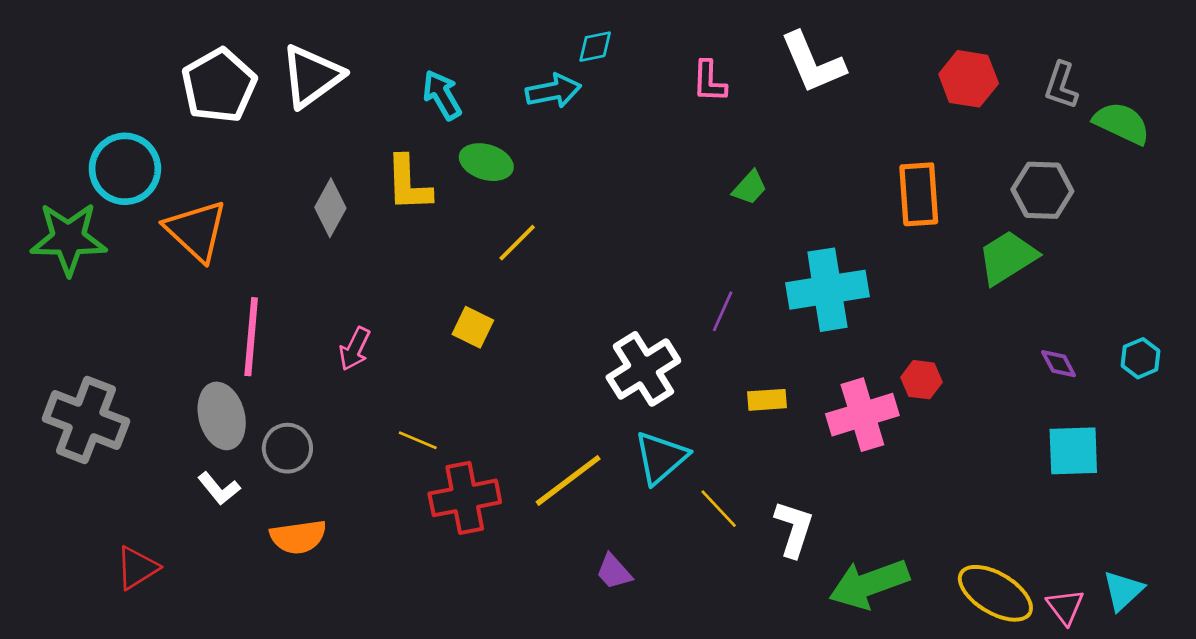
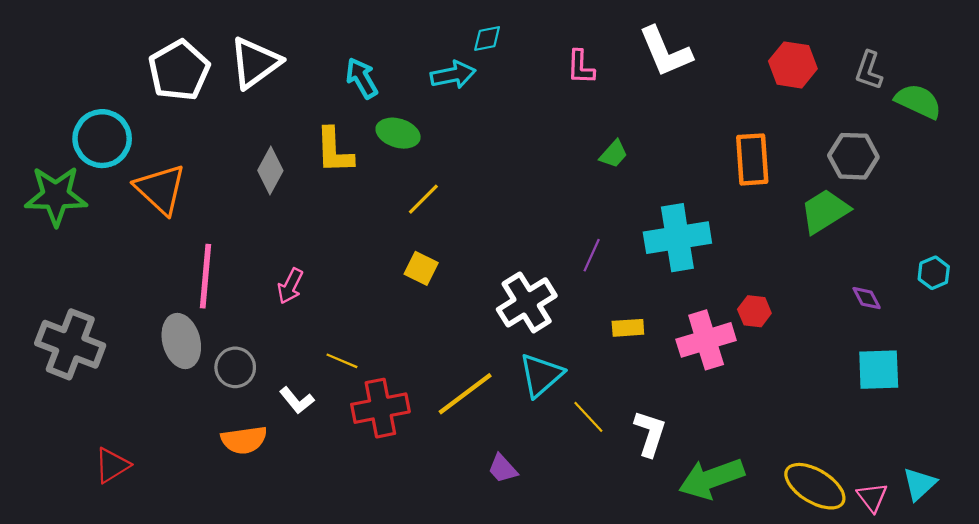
yellow square: (473, 327) -> (421, 268), moved
cyan hexagon: (1140, 358) -> (934, 273), moved
white L-shape: (219, 489) -> (297, 400), moved

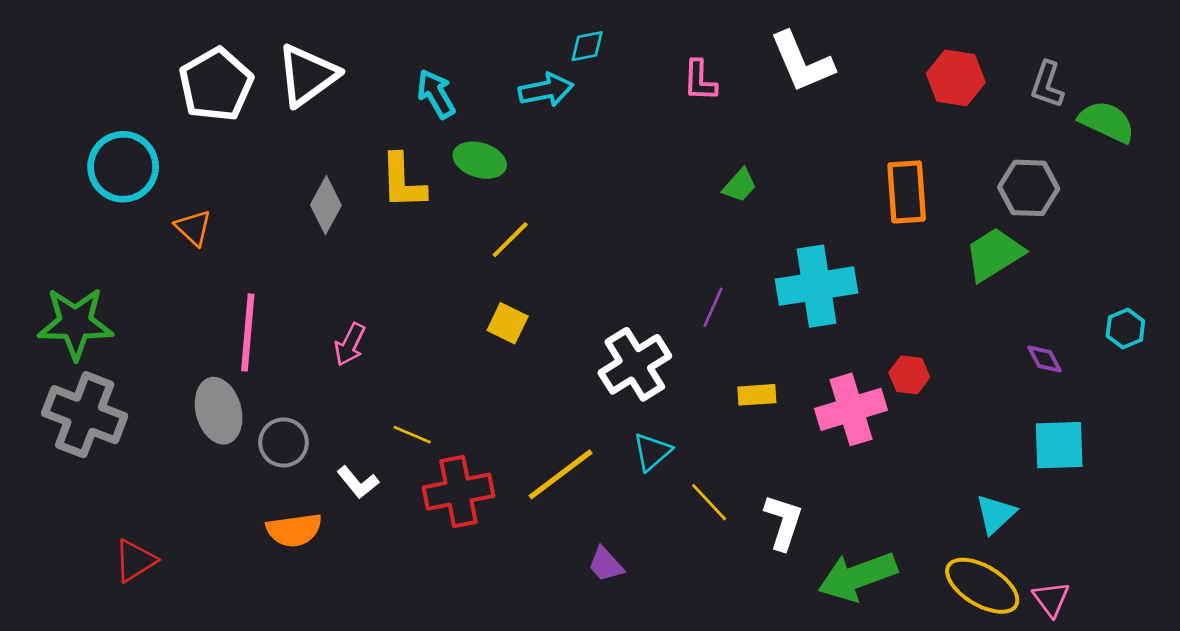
orange triangle: (160, 189) -> (193, 228), size x0.6
green star: (56, 196) -> (75, 323), moved
cyan triangle: (541, 375) -> (652, 452), size x0.7
cyan triangle: (919, 484) -> (995, 514), moved

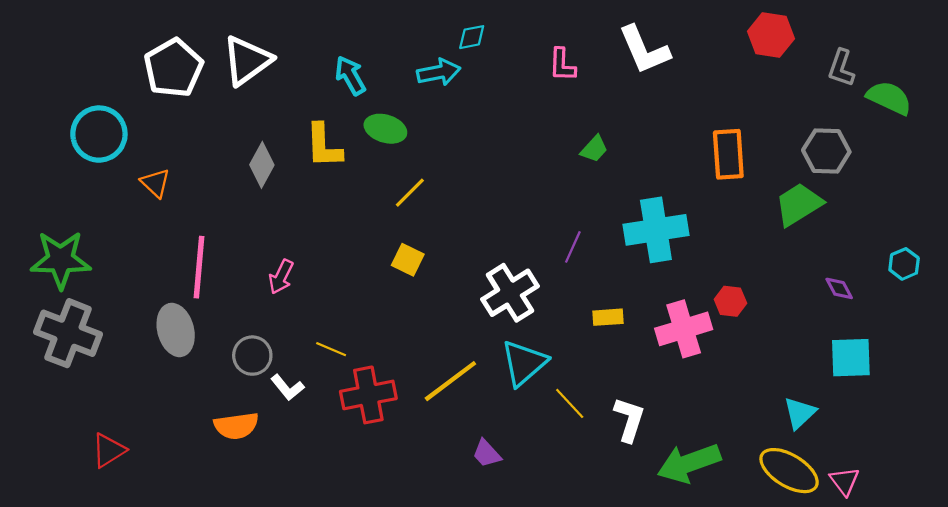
red hexagon: (956, 78) -> (771, 35), moved
gray circle: (284, 443) -> (252, 356), moved
cyan triangle: (652, 452) -> (524, 363), size x1.5

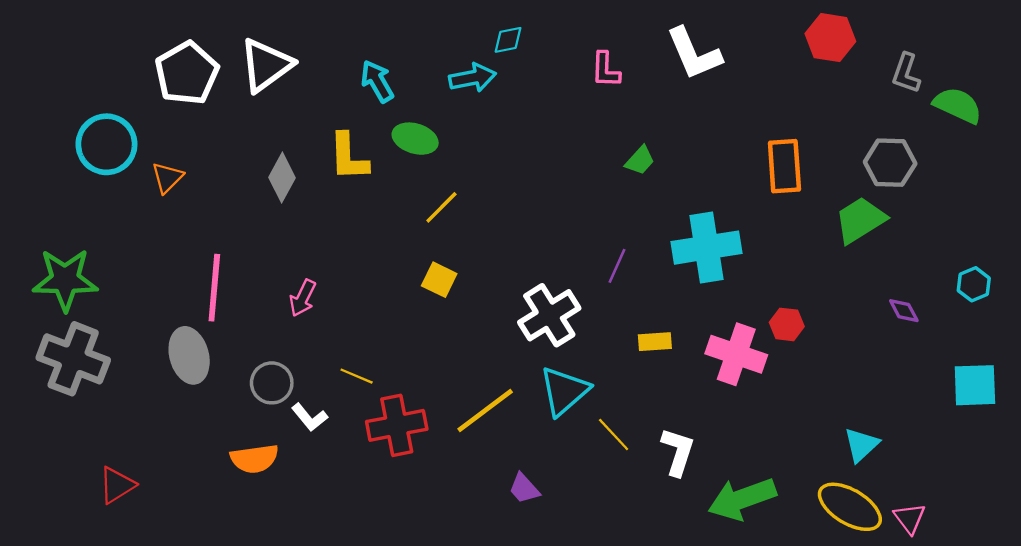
orange triangle: (155, 183) -> (167, 178), moved, turned 32
pink cross: (684, 329) -> (736, 354), turned 36
cyan square: (851, 358) -> (975, 385), moved

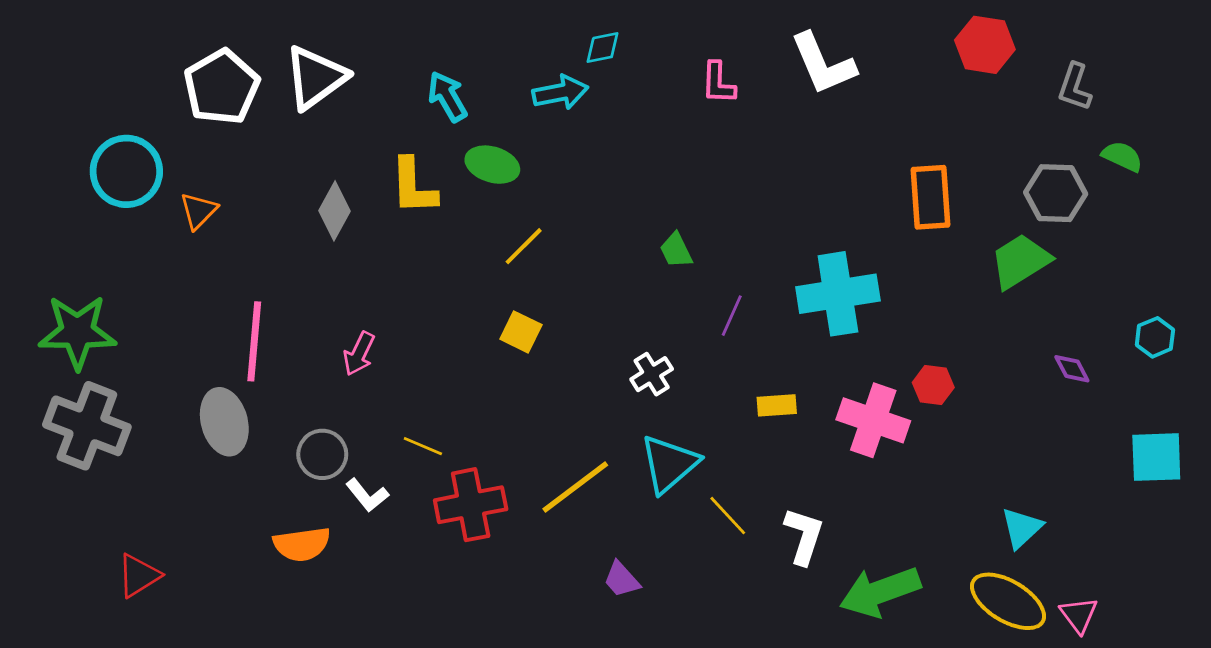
green semicircle: (958, 105) -> (1122, 156), moved, size x0.7
green trapezoid: (640, 160) -> (676, 250), moved, turned 112
white cross: (549, 315) -> (652, 374), size x0.6

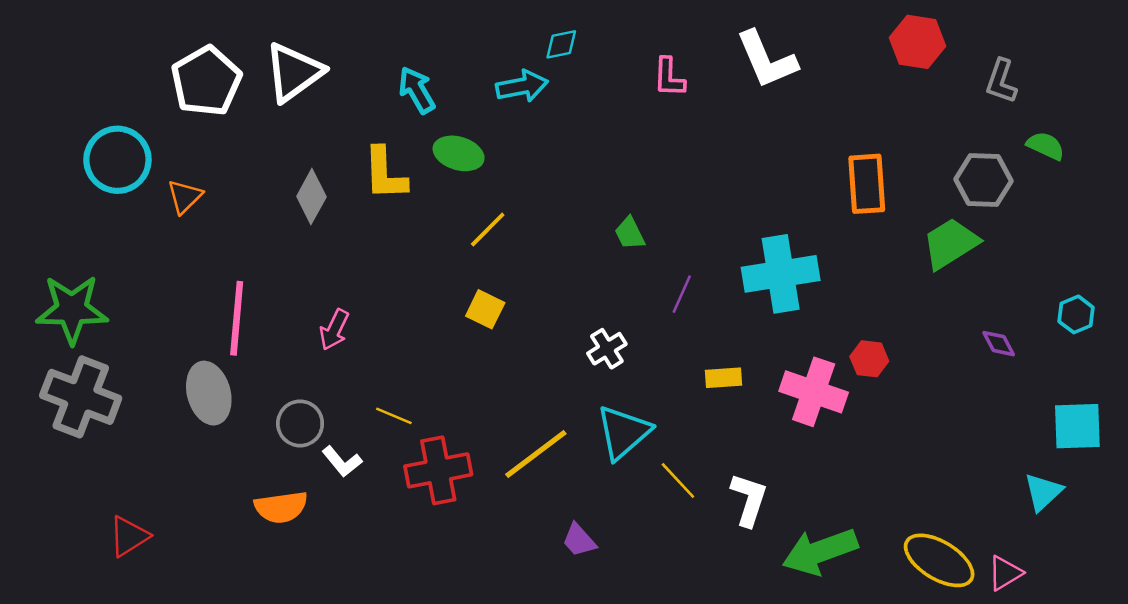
cyan triangle: (1022, 528) -> (1043, 492), moved
pink triangle: (1079, 615) -> (1005, 573), turned 36

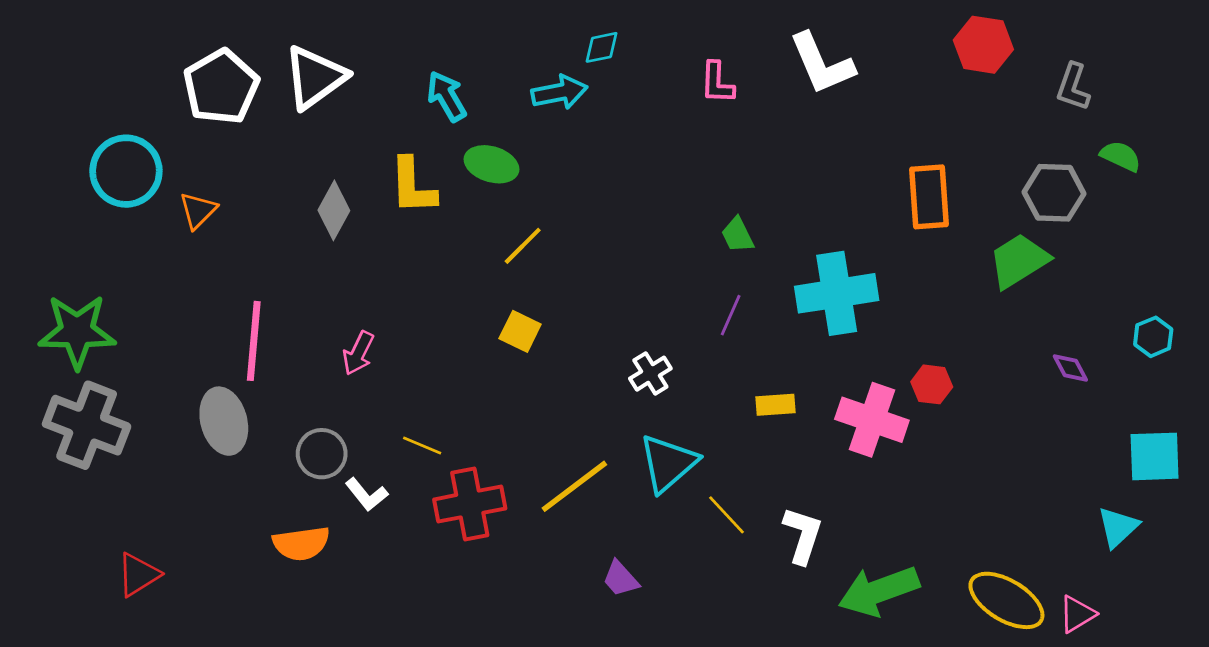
green trapezoid: (630, 233) -> (737, 235), moved

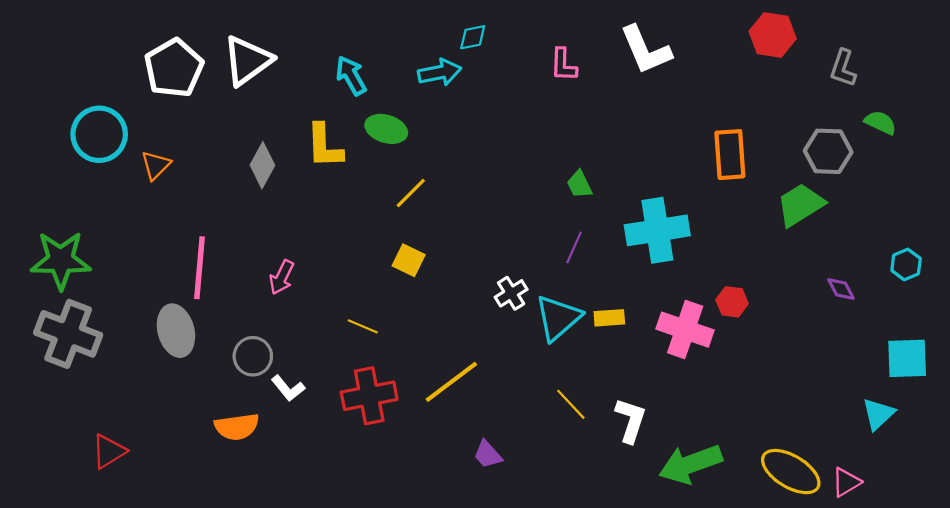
yellow line: (422, 446) -> (363, 326), moved
cyan triangle: (668, 463) -> (558, 318), moved

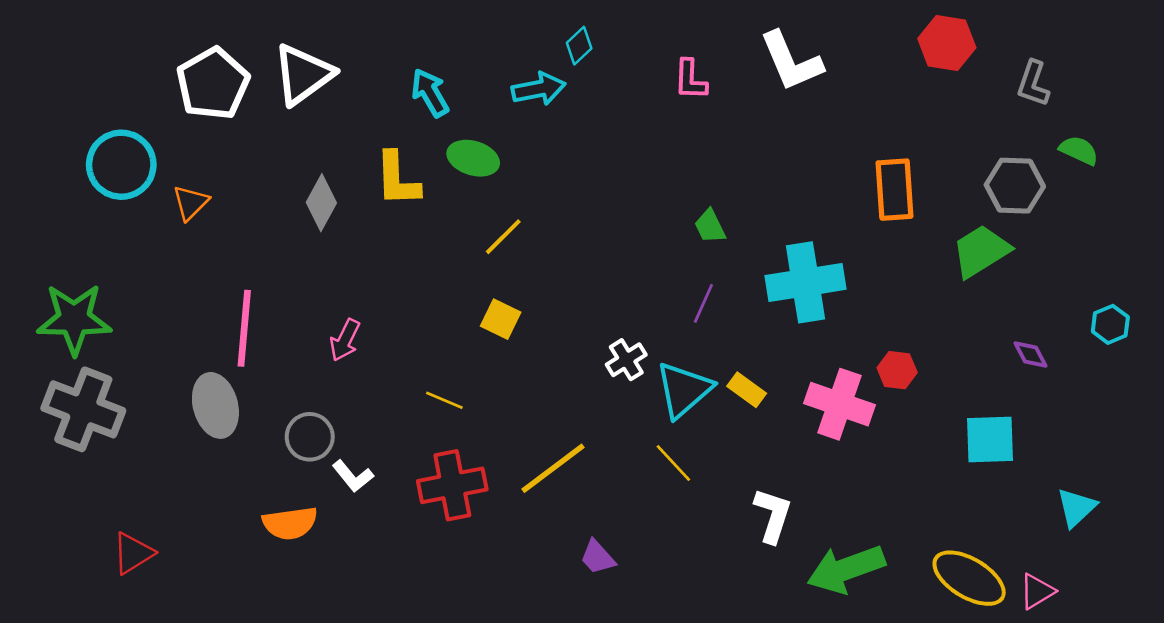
cyan diamond: (473, 37) -> (579, 46), turned -32
yellow rectangle: (609, 318) -> (747, 390), turned 40
cyan square: (907, 358) -> (990, 439), moved
yellow line: (571, 404) -> (673, 463), moved

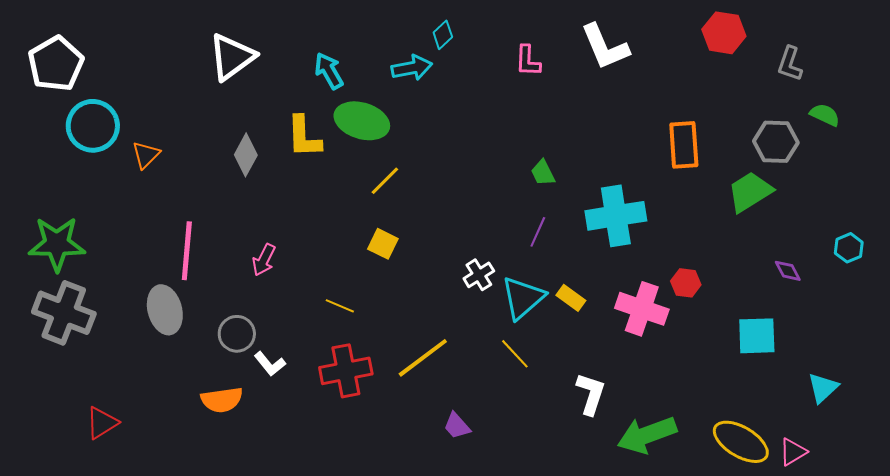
white pentagon: (213, 84) -> (56, 64), moved
green ellipse: (473, 158) -> (362, 121), size x1.4

